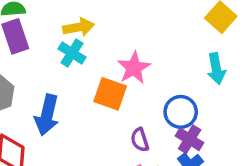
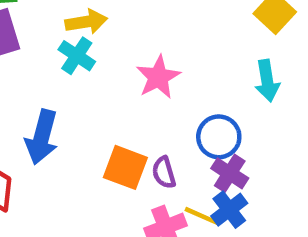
orange square: (110, 94) -> (125, 167), moved

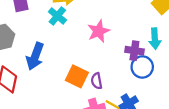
blue circle: (219, 137) -> (142, 67), moved
purple cross: (230, 173) -> (134, 51), moved, turned -30

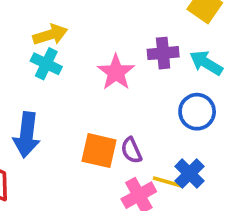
cyan arrow: (155, 39) -> (206, 63), turned 138
purple cross: (134, 51) -> (163, 53), moved

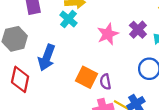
purple cross: (163, 53) -> (138, 30), turned 36

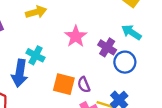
cyan cross: (68, 19) -> (35, 55), moved
purple cross: (138, 30) -> (107, 47), moved

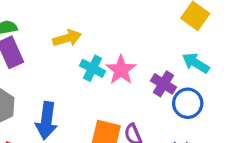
cyan cross: (35, 55) -> (93, 68), moved

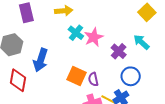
blue circle: (188, 103) -> (131, 76), moved

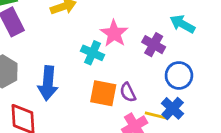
cyan cross: (76, 33) -> (92, 53), moved

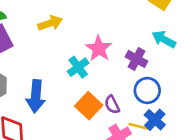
cyan cross: (92, 53) -> (78, 67), turned 30
blue circle: (179, 75) -> (147, 90), moved
orange square: (103, 93) -> (89, 106), turned 32

